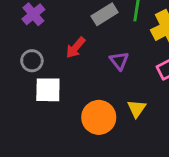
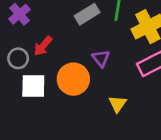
red arrow: (76, 48) -> (43, 46), moved
orange circle: (99, 117) -> (73, 79), moved

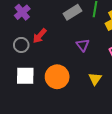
orange circle: (73, 79) -> (57, 77), moved
white square: (33, 86) -> (25, 76), moved

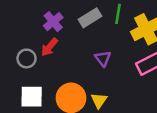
purple cross: (22, 12) -> (53, 22), moved
yellow triangle: (95, 79) -> (99, 100), moved

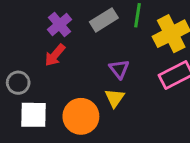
gray circle: (27, 58) -> (18, 83), moved
yellow triangle: (99, 100) -> (115, 98), moved

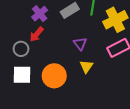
gray circle: (18, 83) -> (21, 49), moved
yellow triangle: (115, 98) -> (86, 66), moved

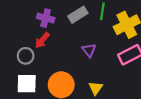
purple cross: (40, 14) -> (46, 18), turned -35
yellow triangle: (86, 66) -> (96, 88), moved

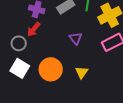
white square: (27, 84) -> (20, 68), turned 30

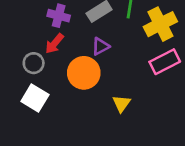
purple triangle: (76, 38) -> (100, 46), moved, turned 40
orange circle: (51, 69) -> (84, 73), moved

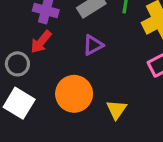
orange circle: (84, 73) -> (74, 94), moved

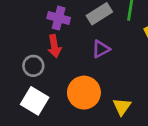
red arrow: (41, 42) -> (54, 46), turned -50

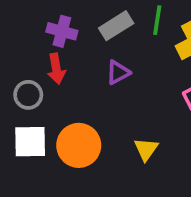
orange circle: (84, 93) -> (79, 145), moved
white square: (35, 101) -> (30, 142), turned -32

